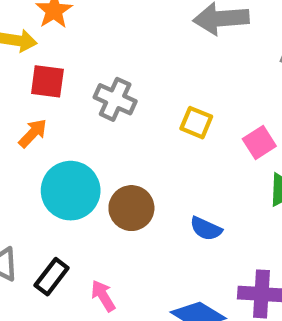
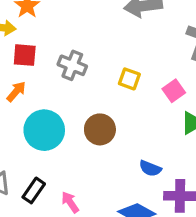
brown circle: (131, 208) -> (100, 129), moved
blue semicircle: (206, 229) -> (150, 168), moved

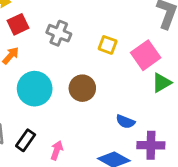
red square: (25, 55) -> (18, 24), turned -30
pink square: (174, 91) -> (146, 55), size x1.5
pink arrow: (70, 202) -> (57, 150), turned 54

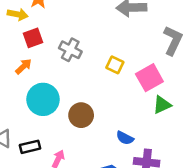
brown circle: (82, 88) -> (81, 115), moved
black rectangle: (26, 140) -> (30, 147), turned 36

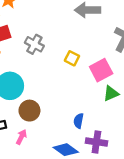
brown circle: (81, 115) -> (29, 111), moved
blue semicircle: (125, 138) -> (79, 121), turned 72

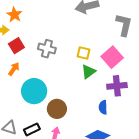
green triangle: (111, 93) -> (88, 72), moved
purple cross: (96, 142) -> (117, 86), moved

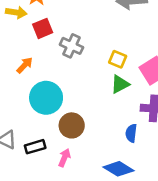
red square: (16, 46) -> (43, 28), moved

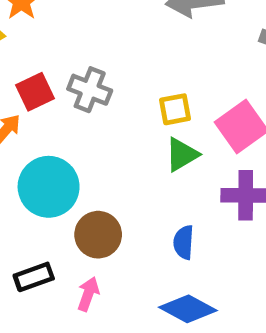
red square: (43, 28) -> (35, 92), moved
yellow square: (118, 59) -> (175, 109), turned -30
blue semicircle: (131, 133) -> (184, 242), moved

